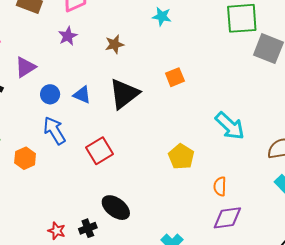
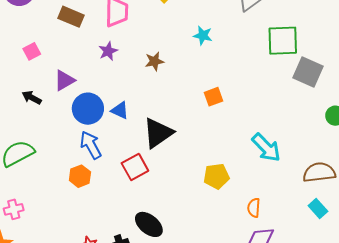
blue circle: (50, 94) -> (88, 109), size x1.6
black triangle: (124, 94) -> (158, 133), moved
yellow pentagon: (181, 157) -> (216, 176), turned 30
orange hexagon: (25, 158) -> (80, 176), moved

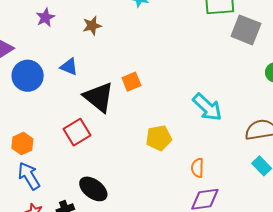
orange square: (213, 97) -> (131, 82), moved
blue triangle: (120, 110) -> (69, 67), moved
black triangle: (158, 133) -> (99, 97), turned -44
blue arrow: (91, 145) -> (29, 176), moved

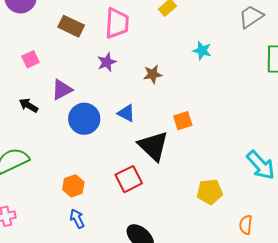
orange square: (131, 82) -> (183, 121), moved
blue arrow: (29, 176) -> (77, 219), size x0.7

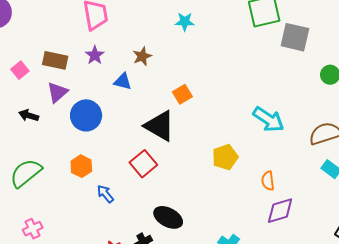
brown rectangle: (71, 26) -> (55, 60), moved
blue triangle: (126, 113) -> (123, 81), moved
orange hexagon: (73, 186) -> (81, 166), moved
blue arrow: (77, 219) -> (105, 194), moved

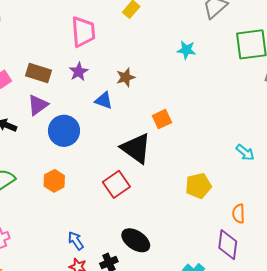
cyan star: (185, 22) -> (186, 50), moved
cyan arrow: (268, 119) -> (245, 153), size x0.6
blue arrow: (105, 194) -> (76, 241), moved
purple diamond: (280, 211) -> (228, 245), moved, turned -72

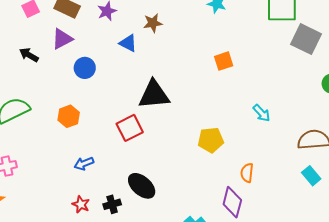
orange square: (162, 119) -> (224, 61), moved
blue circle: (64, 131) -> (85, 68), size x0.7
black triangle: (136, 148) -> (154, 95), turned -48
blue arrow: (76, 241) -> (84, 164), moved, turned -84

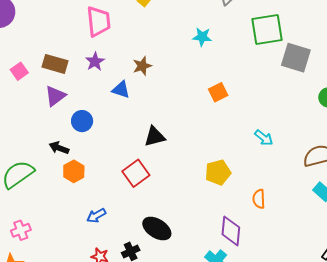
black arrow: (29, 55) -> (59, 148), moved
black triangle: (154, 95) -> (155, 137), size x0.7
purple diamond: (232, 202) -> (231, 231), moved

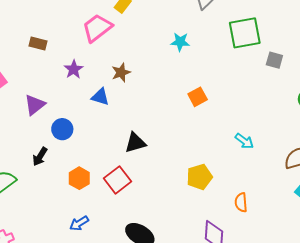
pink trapezoid: (99, 21) -> (97, 28), moved, turned -120
gray square: (296, 58) -> (274, 60), size x0.6
brown rectangle: (55, 64) -> (38, 43), moved, size x0.7
black arrow: (59, 148) -> (40, 157), turned -78
orange hexagon: (74, 171) -> (79, 178), moved

